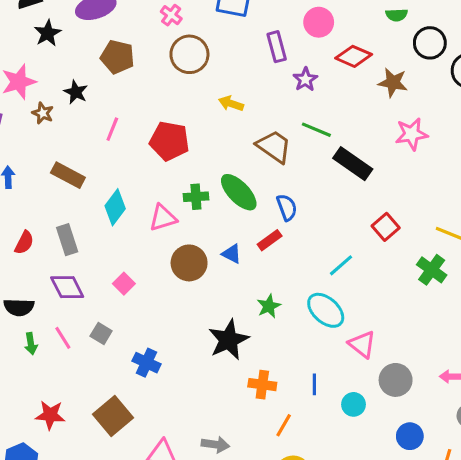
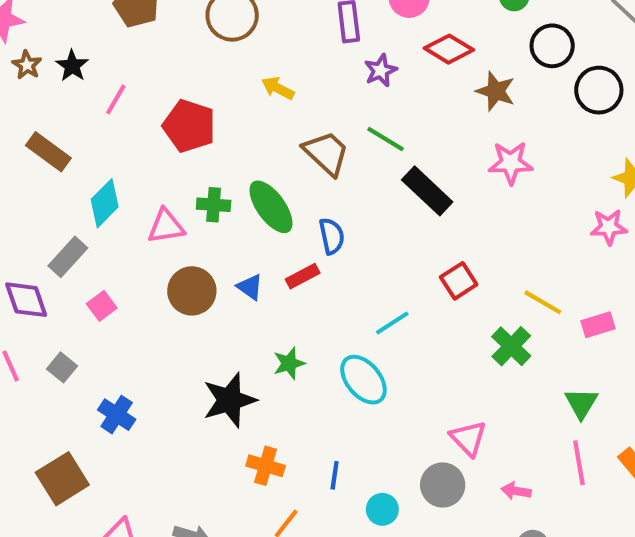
black star: (76, 92) -> (72, 66), moved
gray rectangle: (67, 240) -> (68, 257), moved, turned 52
pink triangle: (362, 344) -> (468, 438), moved

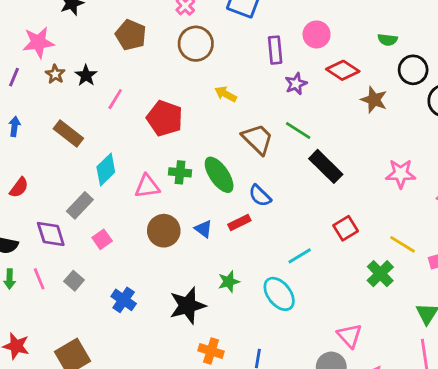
pink star: (511, 163) -> (401, 174), moved
blue semicircle: (332, 236) -> (260, 196), turned 145
blue cross: (117, 415) -> (124, 300), moved

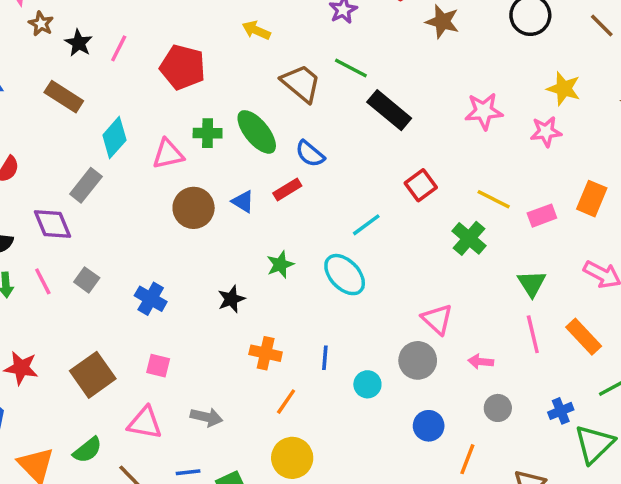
black star: (86, 75) -> (79, 43), moved
pink square: (102, 239) -> (158, 366), moved, turned -36
black star: (188, 306) -> (231, 299), size x0.6

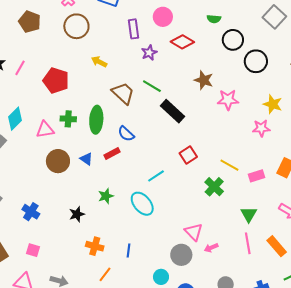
brown star: (442, 22) -> (204, 80), moved
pink star: (484, 111) -> (228, 100), moved
green ellipse: (257, 132) -> (96, 120), turned 40
pink arrow: (481, 362) -> (211, 248), moved, turned -32
cyan circle: (367, 384) -> (161, 277), moved

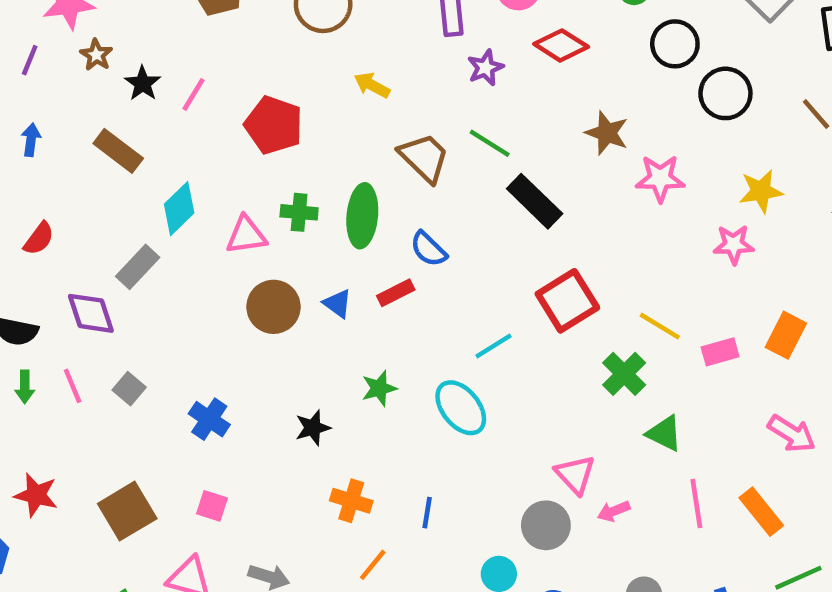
yellow star: (273, 104) -> (761, 191), turned -30
red square: (188, 155) -> (567, 301), size x1.5
green triangle: (249, 214) -> (664, 433), moved, turned -36

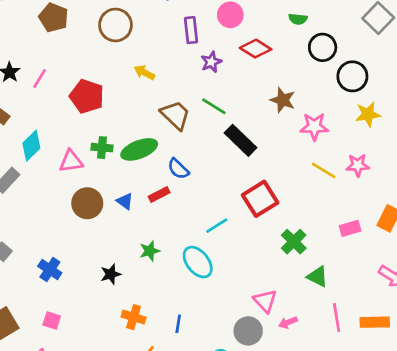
yellow star: (761, 191) -> (368, 114), moved
green ellipse: (362, 216) -> (139, 149), turned 64
yellow line: (660, 326) -> (324, 170), moved
orange rectangle: (761, 512) -> (375, 322), turned -52

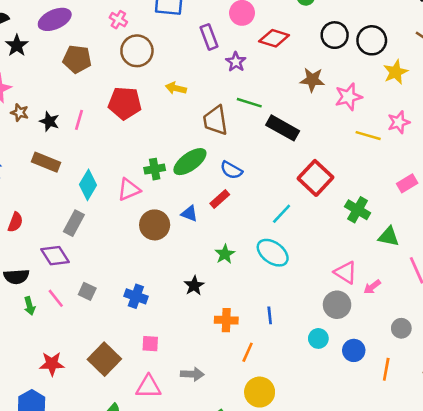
black circle: (323, 47) -> (335, 35), moved
red pentagon: (87, 96) -> (125, 103), moved
brown trapezoid: (175, 115) -> (215, 120), turned -128

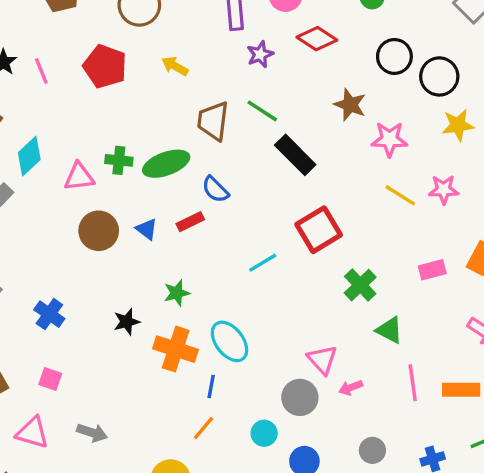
pink line: (79, 120) -> (41, 71), turned -54
cyan ellipse: (273, 253) -> (229, 341), moved
orange cross: (226, 320) -> (176, 349), moved, size x1.4
orange line: (248, 352) -> (203, 428), moved

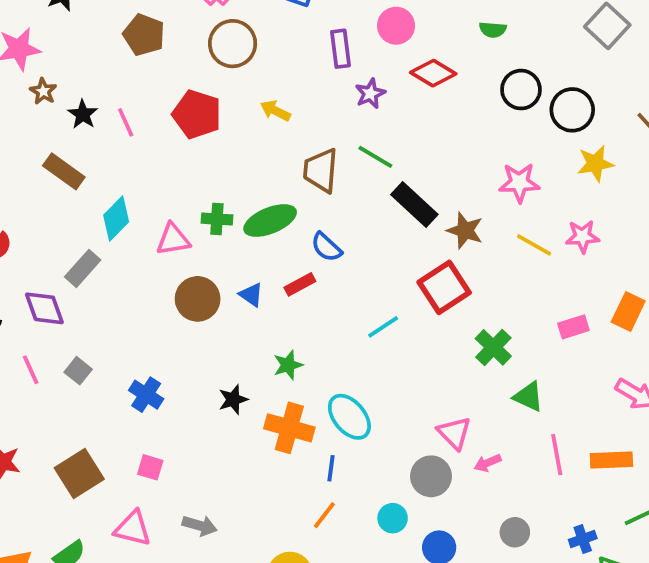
brown star: (350, 105) -> (465, 230), moved

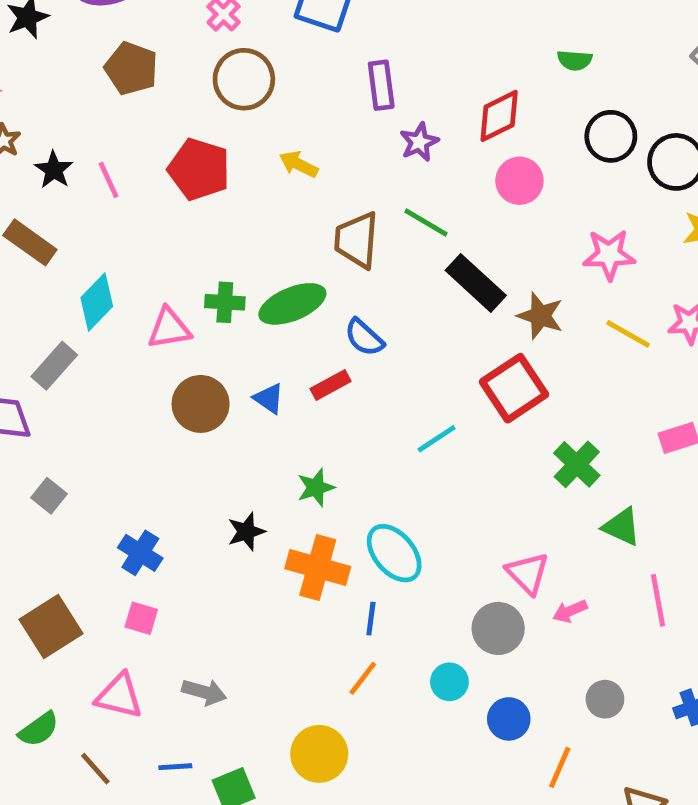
pink circle: (396, 26) -> (519, 181), moved
red diamond: (433, 73) -> (499, 116), turned -57
blue cross: (146, 395) -> (140, 553), moved

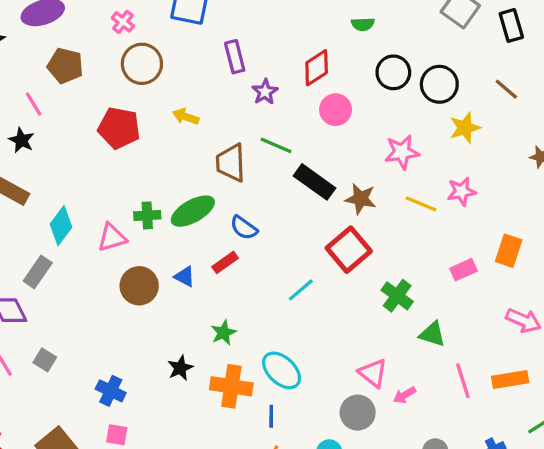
pink line: (108, 180) -> (34, 104), moved

